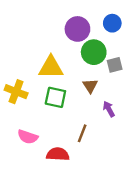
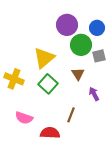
blue circle: (112, 23) -> (97, 28), moved
yellow triangle: (51, 67) -> (44, 58), turned -40
green square: (55, 97) -> (48, 84), turned 30

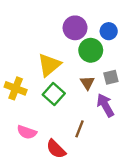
gray square: (99, 56) -> (111, 77), moved
purple arrow: (94, 94) -> (105, 105), size x1.5
red semicircle: (50, 133) -> (56, 149), turned -138

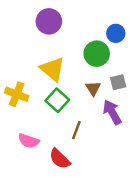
purple circle: (75, 28) -> (49, 21), moved
yellow triangle: (49, 65) -> (52, 69), turned -40
brown line: (80, 129) -> (76, 130), moved

